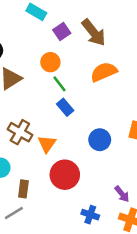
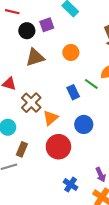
purple square: (62, 31) -> (47, 25), moved
green line: (60, 84) -> (91, 84), moved, turned -32
blue circle: (100, 140) -> (84, 124), moved

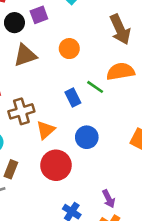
brown cross: (31, 103) -> (21, 111), turned 30

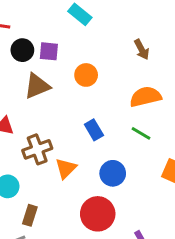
purple square: (39, 15) -> (49, 51), moved, turned 30
brown arrow: (120, 29) -> (142, 49), size x0.6
green line: (95, 87) -> (141, 133), moved
red circle: (56, 165) -> (98, 214), moved

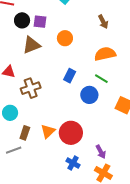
blue rectangle: (94, 130) -> (70, 76), turned 56
orange triangle: (66, 168) -> (48, 131), moved
blue circle: (113, 173) -> (89, 95), moved

